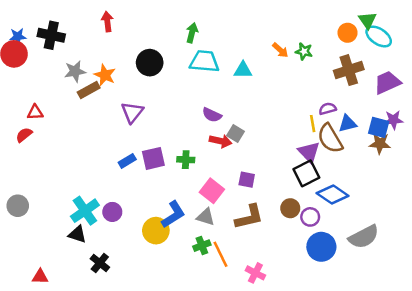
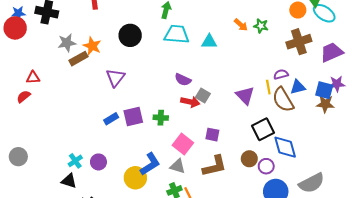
purple triangle: (309, 152) -> (245, 95), moved
blue diamond: (333, 195) -> (285, 147), turned 40
cyan cross: (85, 211) -> (75, 161), size x0.6

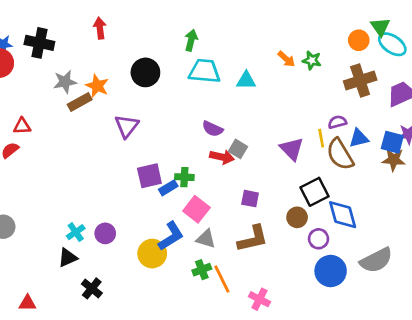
blue rectangle: (111, 119) -> (168, 188), moved
pink square: (183, 144) -> (196, 209), moved
brown circle: (249, 159) -> (297, 217), moved
black triangle: (69, 181) -> (68, 258), turned -42

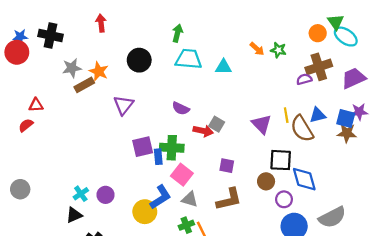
purple semicircle: (337, 122) -> (304, 79), moved
purple semicircle: (213, 129) -> (181, 108), moved
green cross: (184, 177) -> (172, 148), size x1.5
blue rectangle: (168, 188) -> (158, 157), turned -64
black square: (314, 192) -> (281, 160), turned 30

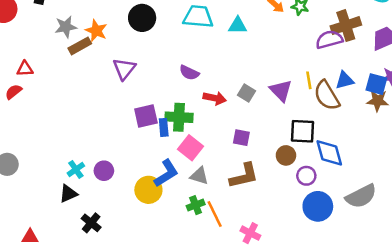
purple semicircle: (304, 79) -> (329, 40), size x1.5
gray square: (217, 124) -> (246, 93), moved

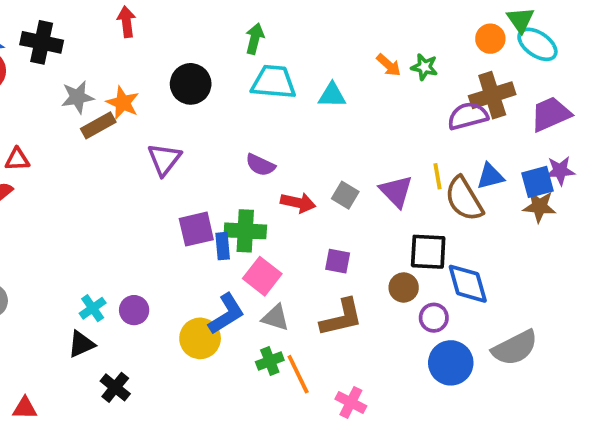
blue square: (376, 84) -> (537, 182), turned -30

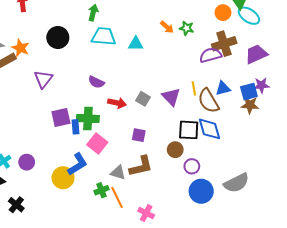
blue diamond: (468, 284) -> (209, 129), moved
gray triangle: (275, 318) -> (118, 173), moved

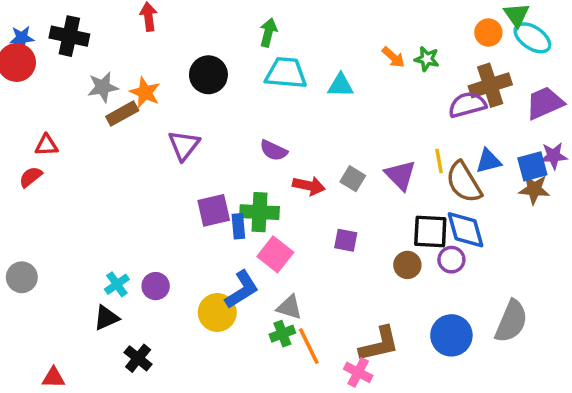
brown L-shape: (141, 166) -> (379, 344), moved
purple circle: (192, 166) -> (451, 260), moved
gray triangle: (118, 173) -> (289, 307), moved
gray semicircle: (236, 183) -> (511, 321), turned -40

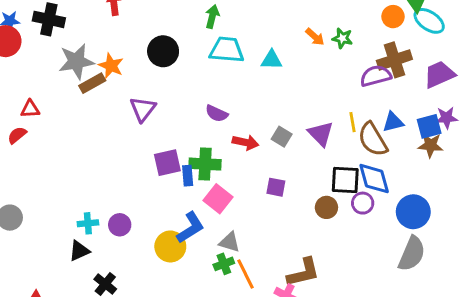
gray star: (103, 87) -> (76, 61), size x1.4
cyan cross: (117, 284) -> (88, 223), turned 30
blue circle: (451, 335) -> (413, 212), moved

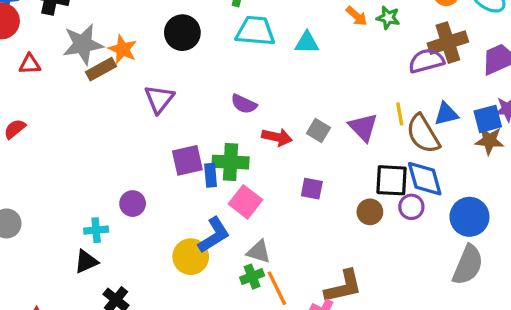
red triangle: (30, 109) -> (30, 64), moved
purple circle: (120, 225) -> (133, 204), moved

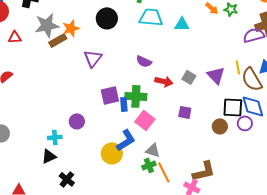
orange star: (123, 49) -> (71, 28), turned 30

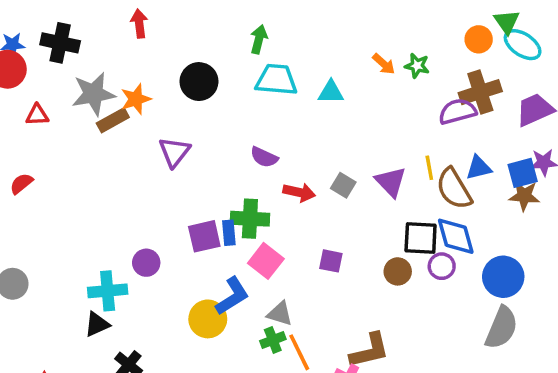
purple square: (110, 95) -> (204, 236), moved
purple square: (185, 112) -> (331, 261), moved
cyan cross: (55, 137) -> (108, 291), size x1.5

